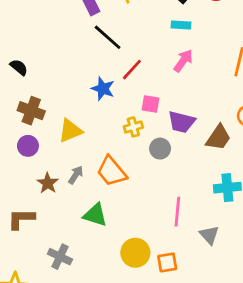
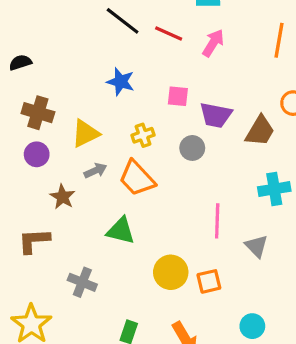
black semicircle: (19, 67) -> (20, 62), turned -54
red line: (132, 70) -> (169, 33), moved, turned 75
yellow cross: (133, 127) -> (143, 135), moved
gray arrow: (76, 175) -> (95, 171), moved, turned 36

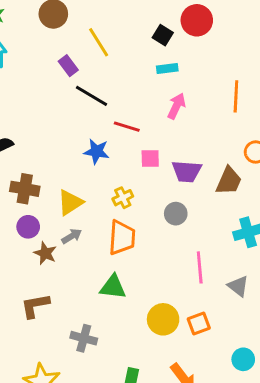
red line: (169, 33) -> (127, 127), moved
gray circle: (192, 148) -> (176, 214), moved
gray arrow: (95, 171) -> (72, 236), moved
orange trapezoid: (137, 178) -> (122, 238), turned -126
brown star: (63, 197) -> (45, 253), moved

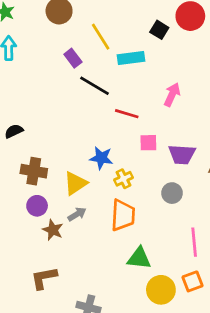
cyan rectangle: (167, 69) -> (131, 58), moved, size x1.4
blue star: (97, 151) -> (101, 158), moved
green triangle: (113, 287) -> (139, 258), moved
orange square: (199, 323) -> (192, 281), moved

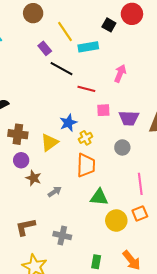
blue star: (101, 158) -> (68, 123), turned -30
gray arrow: (77, 214) -> (55, 192), moved
brown L-shape: (44, 278) -> (25, 227), moved

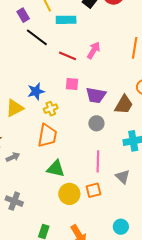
red line: (86, 89) -> (68, 56), moved
gray circle: (122, 147) -> (96, 123), moved

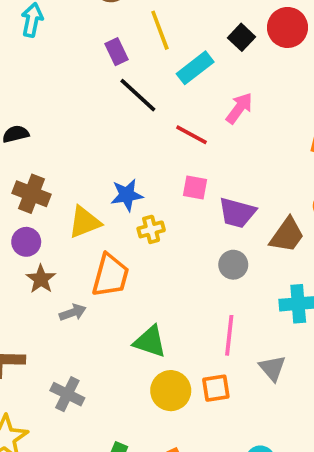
cyan rectangle: (66, 20) -> (195, 68), turned -42
pink arrow: (94, 50) -> (239, 108), moved
orange trapezoid: (47, 136) -> (110, 275), moved

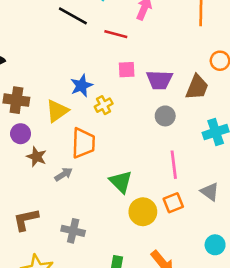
green triangle: (150, 342) -> (121, 182), turned 40
gray triangle: (272, 368) -> (210, 192), moved

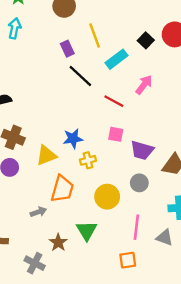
brown star: (36, 157) -> (58, 242), moved
gray triangle: (210, 192) -> (164, 238), moved, turned -30
yellow circle: (143, 212) -> (107, 197), moved

